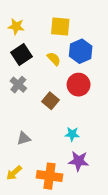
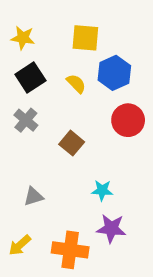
red circle: (79, 85) -> (128, 120), moved

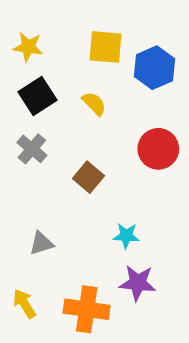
blue hexagon: (114, 73) -> (155, 68), moved
yellow arrow: (20, 245) -> (24, 304), turned 100

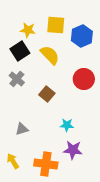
yellow star: (28, 47) -> (28, 30), moved
yellow semicircle: (94, 104) -> (50, 55), size x1.5

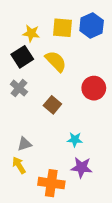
blue hexagon: (82, 36) -> (92, 25), moved
yellow arrow: (13, 161) -> (19, 165), moved

